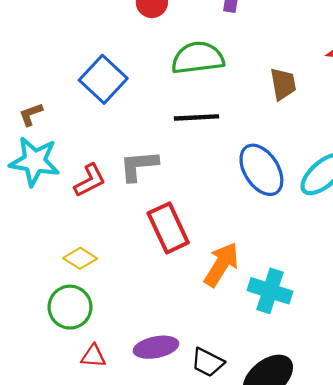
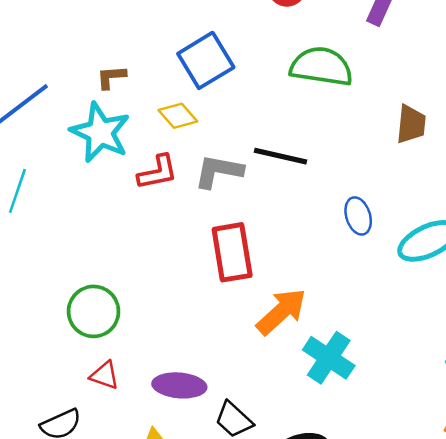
black line: (197, 117) -> (281, 156), moved
blue ellipse: (261, 170) -> (358, 216), size x0.6
yellow diamond: (80, 258) -> (178, 116), moved

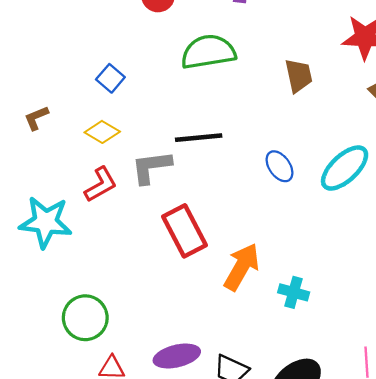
blue square: (206, 60) -> (110, 78), size x0.6
cyan star: (100, 132) -> (46, 222), moved
cyan cross: (329, 358) -> (294, 292), size x0.7

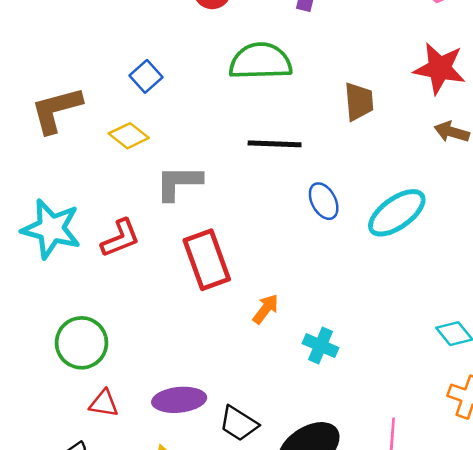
brown L-shape: (36, 118) -> (56, 110), size x1.8
black line: (199, 138) -> (275, 144), moved
red L-shape: (101, 184) -> (120, 238), moved
orange arrow: (242, 267) -> (266, 309), size x0.6

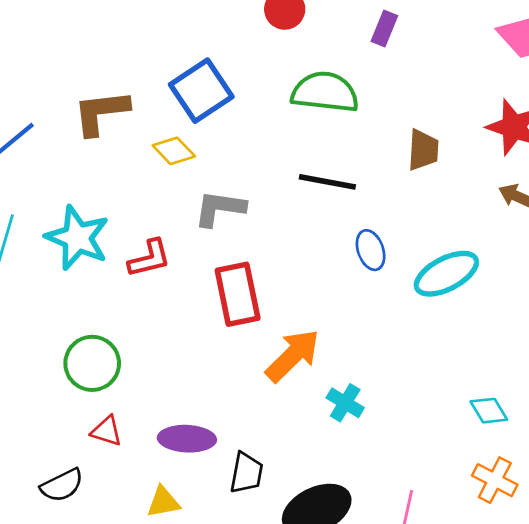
blue square: (146, 76) -> (201, 91), size x1.8
orange arrow: (266, 309) -> (293, 356), size x1.8
black trapezoid: (239, 424) -> (246, 473), turned -120

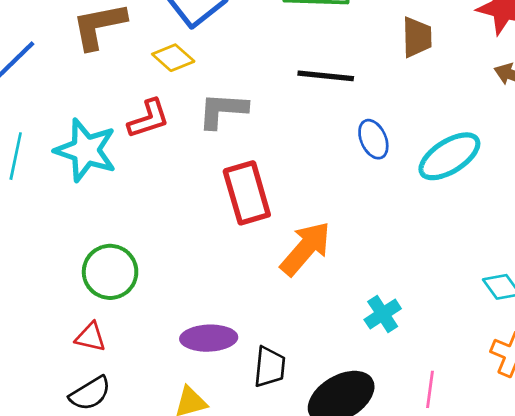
red L-shape: (149, 258) -> (148, 119), moved
cyan cross: (345, 403) -> (383, 314), moved, turned 30
red triangle: (107, 431) -> (91, 337), moved

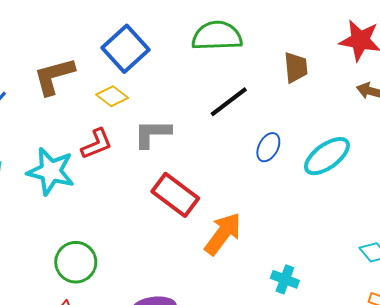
black line: (326, 76) -> (229, 102), turned -39
blue ellipse: (373, 139) -> (268, 147), turned 56
red rectangle: (247, 193) -> (175, 195), turned -33
cyan cross: (383, 314) -> (285, 279), turned -32

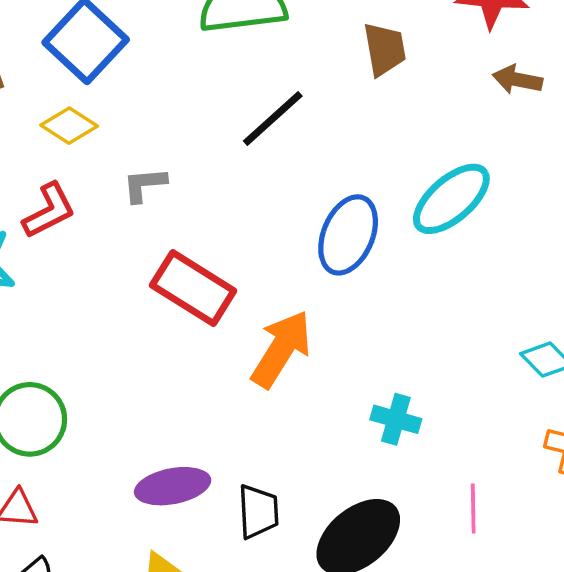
gray L-shape: (152, 133) -> (145, 185), size x0.7
blue ellipse: (268, 147) -> (348, 235), moved, size x1.5

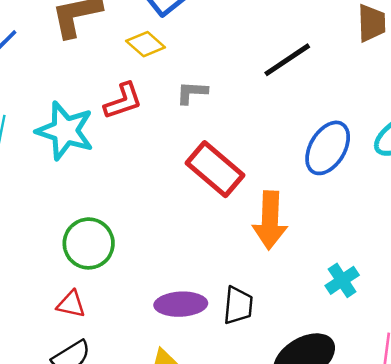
orange arrow: (281, 349) -> (270, 220), turned 142
cyan cross: (396, 419) -> (342, 280), turned 32
black trapezoid: (258, 512) -> (238, 305), moved

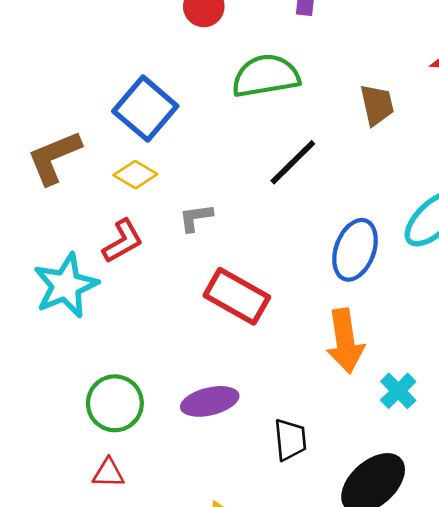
cyan star: (65, 131) -> (66, 286), turned -30
orange arrow: (270, 220) -> (345, 341), moved
purple ellipse: (181, 304) -> (210, 401), moved

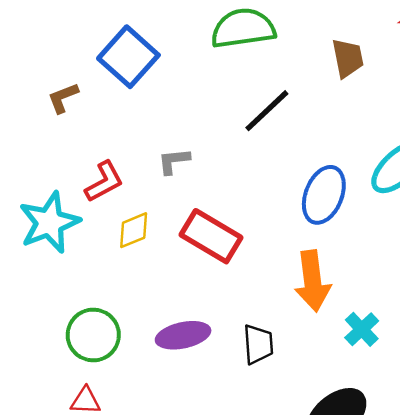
brown L-shape: (54, 157) -> (63, 98), moved, size x0.6
yellow diamond: (135, 175) -> (134, 230), moved, turned -54
black trapezoid: (290, 440) -> (258, 344), moved

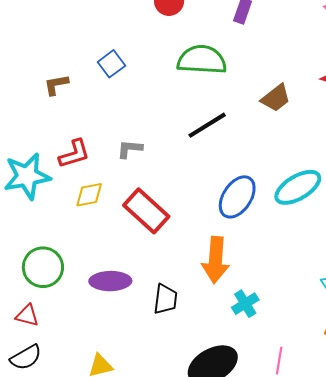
blue square: (128, 57) -> (111, 64), size x0.6
brown trapezoid: (348, 58) -> (276, 98), turned 52

